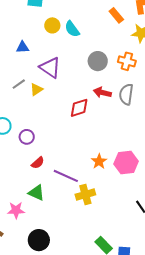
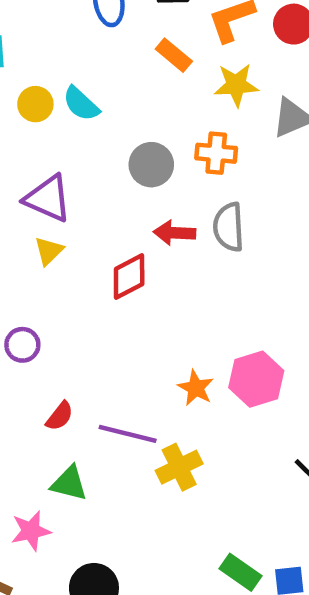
yellow triangle: (36, 89) -> (49, 251), moved
purple circle: (27, 137) -> (22, 345), moved

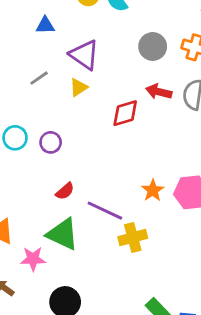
green triangle: (69, 483) -> (63, 234), size x1.4

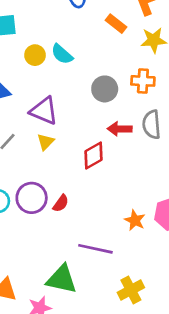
purple circle: (51, 142) -> (32, 198), size x1.5
red semicircle: (65, 191) -> (61, 203), moved
yellow cross: (133, 238) -> (131, 290), moved

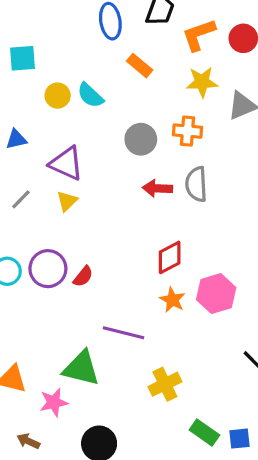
orange rectangle: (116, 24) -> (140, 66), moved
red diamond: (93, 156) -> (170, 257), moved

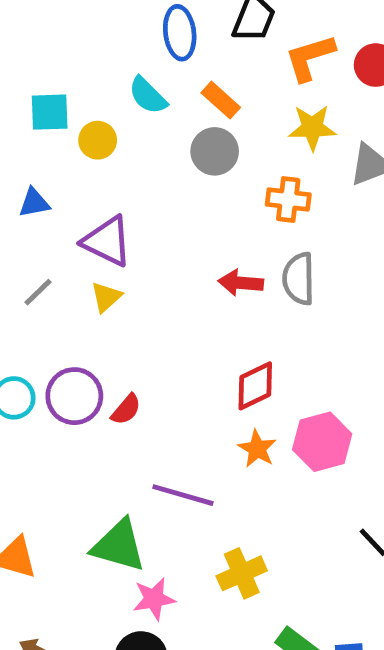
cyan square: (23, 58) -> (50, 112), moved
cyan semicircle: (90, 95) -> (148, 95), moved
gray circle: (141, 139) -> (215, 151), moved
pink star: (54, 402) -> (154, 599), moved

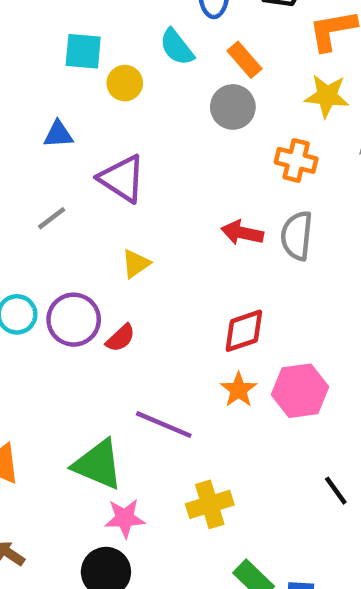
yellow triangle: (106, 297) -> (136, 264), moved

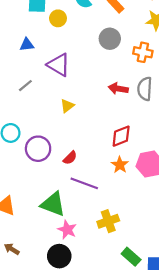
gray circle: (233, 107) -> (110, 39), moved
purple circle: (74, 320) -> (38, 149), moved
red semicircle: (121, 338) -> (70, 158), moved
pink star: (125, 518) -> (67, 230), turned 30

